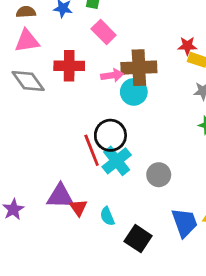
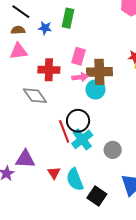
pink rectangle: (104, 32) -> (78, 56), moved, turned 60
gray diamond: (28, 81) -> (35, 96), moved
purple triangle: (60, 196) -> (25, 159), moved
cyan semicircle: (107, 216) -> (75, 179), size x1.6

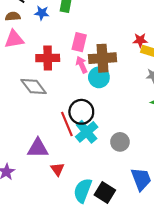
pink arrow: (80, 77) -> (82, 65), turned -105
purple triangle: (25, 159) -> (38, 148), moved
cyan semicircle: (75, 179) -> (83, 190), moved, turned 45

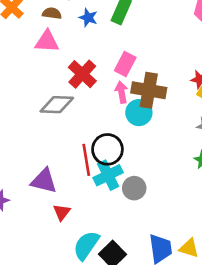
red cross: (48, 58) -> (82, 74), turned 30
gray diamond: (34, 86) -> (57, 105), turned -64
gray circle: (120, 142) -> (134, 188), moved

